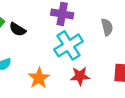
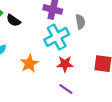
gray semicircle: (107, 27) -> (80, 22), moved

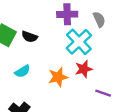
orange star: (29, 64) -> (58, 77), turned 30
red star: (65, 64) -> (84, 69), moved

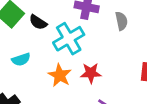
cyan cross: (79, 42) -> (69, 39), moved
orange star: (58, 77) -> (60, 75), turned 30

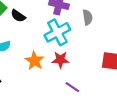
cyan cross: (69, 39) -> (57, 32), moved

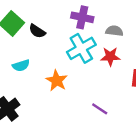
gray semicircle: (88, 17) -> (114, 31), turned -72
red star: (60, 60) -> (110, 57), moved

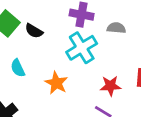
red star: (110, 57) -> (111, 86), moved
cyan semicircle: (21, 65) -> (18, 68), turned 84

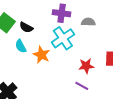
cyan semicircle: (18, 68) -> (21, 46), moved
orange star: (56, 83) -> (41, 55), moved

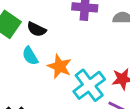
cyan cross: (63, 38) -> (89, 85), moved

